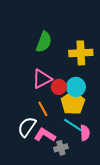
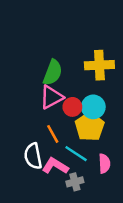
green semicircle: (44, 42) -> (53, 72), moved
cyan line: (73, 125) -> (76, 154), moved
white semicircle: (27, 127) -> (33, 156), turned -45

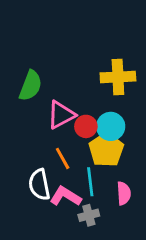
green semicircle: (53, 72) -> (31, 86), moved
cyan line: (76, 154) -> (90, 182), turned 50

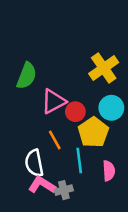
yellow cross: (118, 77) -> (104, 68), turned -32
cyan circle: (111, 126) -> (111, 108), moved
pink L-shape: (66, 196) -> (42, 185), moved
gray cross: (89, 215) -> (64, 190), moved

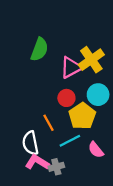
green semicircle: (27, 76) -> (39, 49), moved
pink triangle: (54, 101) -> (71, 68), moved
cyan line: (79, 160) -> (70, 141), turned 70
pink semicircle: (109, 171) -> (96, 150), turned 144

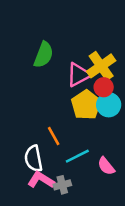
red circle: (66, 98) -> (104, 87), moved
yellow pentagon: (82, 116) -> (86, 105), moved

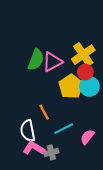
green semicircle: (44, 55) -> (36, 60), moved
pink triangle: (79, 75) -> (52, 62), moved
pink semicircle: (106, 166) -> (87, 137), turned 77

